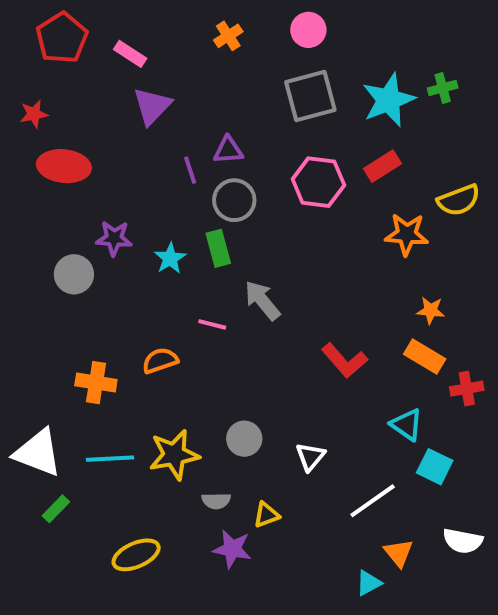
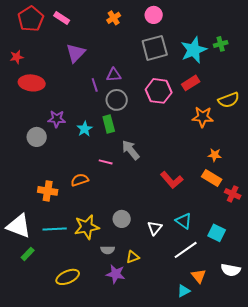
pink rectangle: (130, 54) -> (62, 18), moved
red cross: (467, 389) -> (233, 194), turned 35
cyan triangle: (407, 425) -> (184, 221), moved

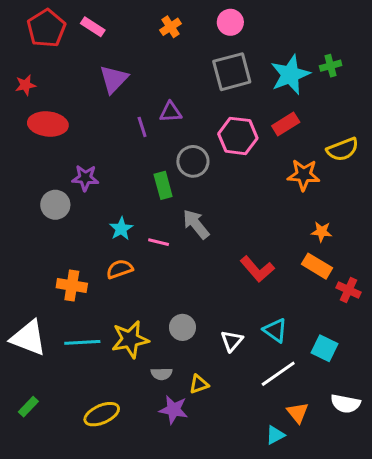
gray circle: (117, 100) -> (193, 161), moved
cyan star: (85, 129) -> (121, 229), moved
green rectangle: (28, 254) -> (28, 407), moved

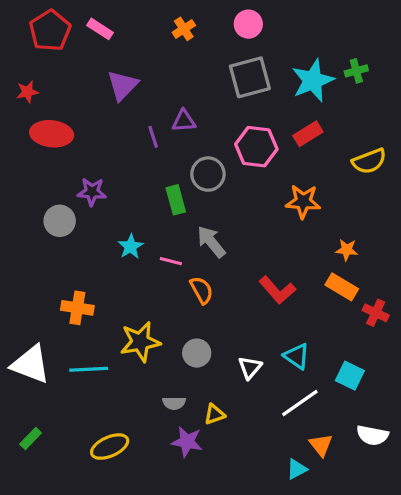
orange star: (304, 175) -> (303, 201), moved
orange semicircle: (120, 269) -> (202, 290), moved, turned 80
yellow star: (130, 339) -> (140, 342), moved

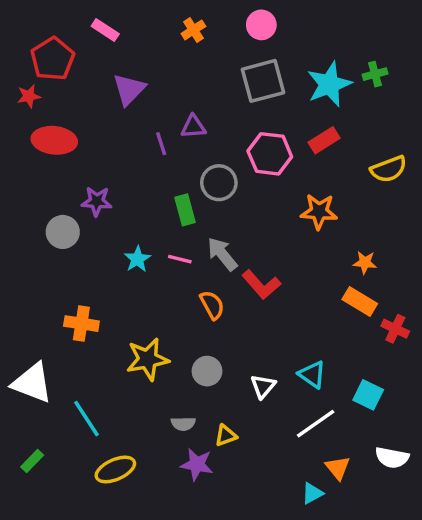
red pentagon: (50, 31) -> (53, 59), moved
pink line: (171, 261) -> (180, 259), moved
red L-shape: (277, 290) -> (261, 285), moved
cyan line: (89, 369) -> (87, 419), moved, turned 60

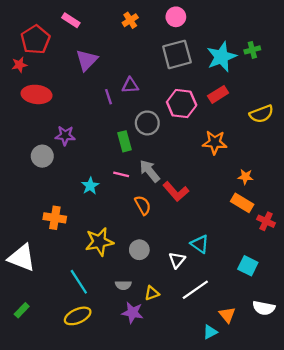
cyan star: (137, 259) -> (90, 186), moved
cyan triangle: (312, 374) -> (200, 244), moved
cyan line: (87, 419) -> (79, 282), moved
white line: (316, 424) -> (195, 290), moved

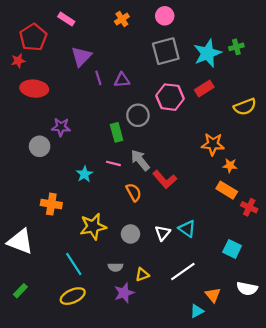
purple line: (108, 97) -> (98, 78), moved
orange star: (215, 142) -> (213, 144), moved
white triangle: (177, 260) -> (163, 233), moved
purple star: (132, 313) -> (124, 293), turned -30

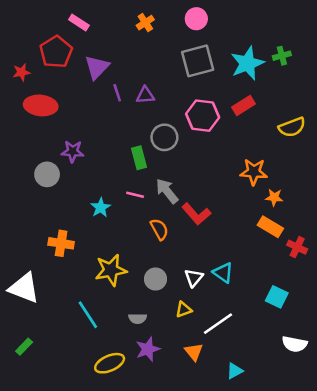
red pentagon: (33, 37) -> (56, 52), moved
yellow triangle: (142, 275) -> (184, 310), moved
orange triangle: (213, 295) -> (194, 352), moved
yellow ellipse: (73, 296) -> (110, 363), moved

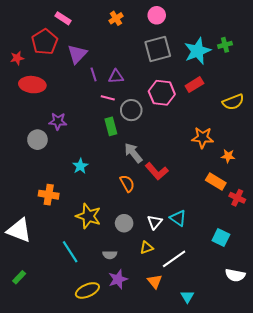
pink line: (135, 195) -> (108, 98), moved
orange star: (274, 197) -> (228, 156), moved
yellow star: (111, 270) -> (88, 216), turned 30
cyan triangle: (235, 371) -> (187, 297), turned -32

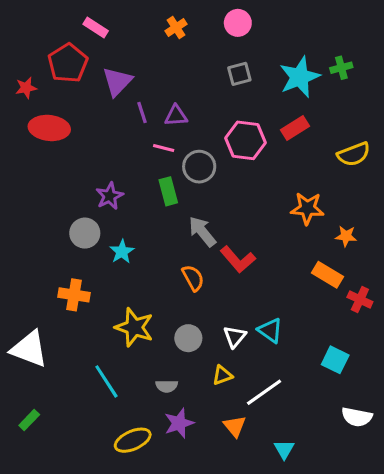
gray square: (158, 49) -> (239, 74), size x0.6
purple star: (58, 121) -> (110, 196), moved, turned -30
gray circle: (37, 140) -> (85, 233), moved

